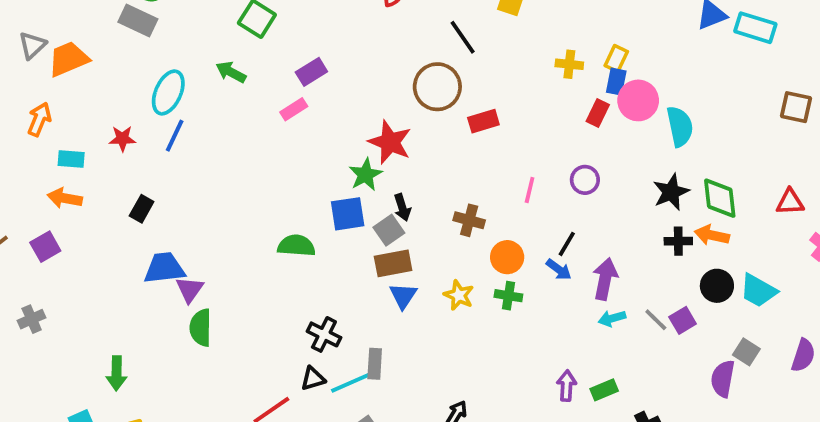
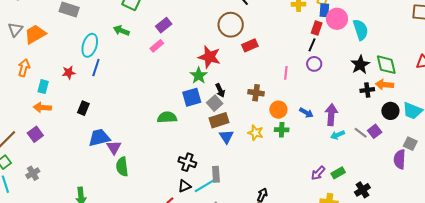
red rectangle: (483, 121) -> (250, 45), moved
cyan rectangle: (71, 159) -> (43, 87), turned -72
black line: (567, 244) -> (312, 45), moved
purple arrow: (567, 386) -> (318, 173), turned -133

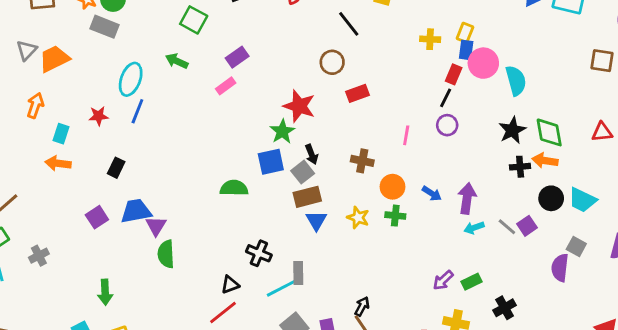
brown circle: (231, 25) -> (332, 62), size x0.7
purple square: (35, 134) -> (97, 217), moved
black triangle: (184, 186) -> (230, 285), moved

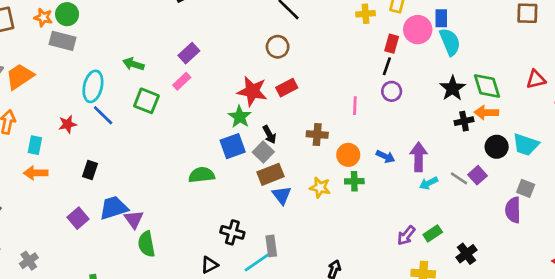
green square: (194, 20) -> (146, 101), moved
blue rectangle: (466, 50) -> (441, 18), moved
red rectangle: (358, 93) -> (287, 88), moved
blue line: (137, 111) -> (103, 115), turned -60

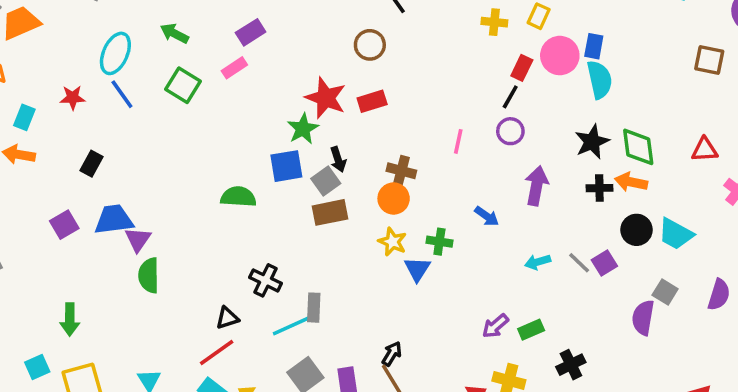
orange circle: (348, 155) -> (394, 199), moved
purple arrow: (419, 157) -> (537, 186), moved
blue triangle: (282, 195) -> (417, 269), moved

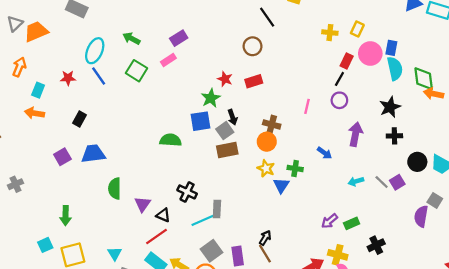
red star: (326, 98) -> (225, 79), size x0.6
green diamond: (638, 147) -> (424, 79), moved
orange arrow: (631, 182) -> (434, 94), moved
purple triangle: (138, 239) -> (143, 204), moved
black triangle: (227, 318) -> (163, 215), turned 40

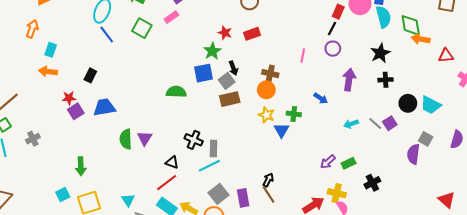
red star: (68, 78) -> (69, 98), moved
purple triangle: (143, 204) -> (145, 138), moved
gray rectangle: (217, 209) -> (213, 148), moved

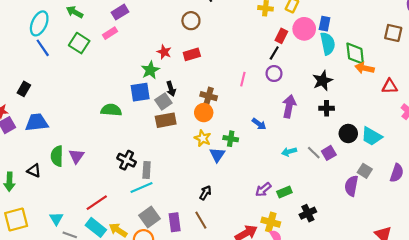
black triangle: (172, 162) -> (34, 171), moved
black arrow: (268, 180) -> (205, 193), moved

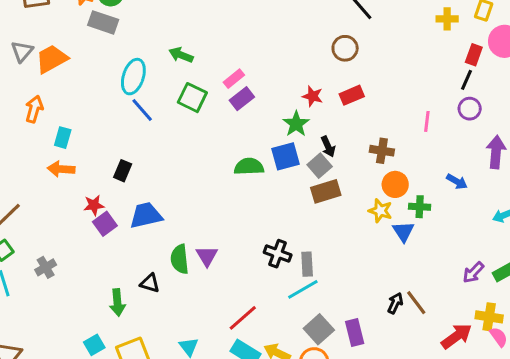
purple rectangle: (120, 12) -> (242, 99), moved
green semicircle: (111, 110) -> (249, 167), moved
orange circle: (204, 113) -> (395, 184), moved
black arrow: (205, 193) -> (395, 303), moved
brown line: (201, 220) -> (416, 303), moved

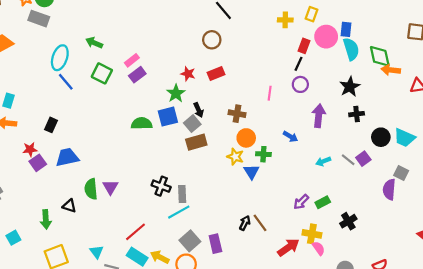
cyan square: (94, 345) -> (13, 238), moved

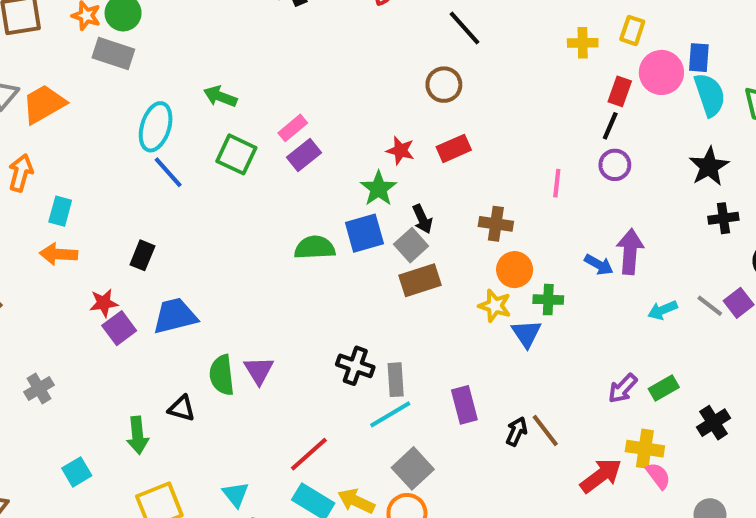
purple arrow: (319, 116) -> (630, 251), moved
purple rectangle: (215, 244) -> (464, 405), moved

